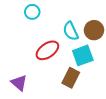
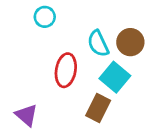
red ellipse: (47, 50) -> (66, 70), turned -45
cyan square: (83, 55) -> (115, 77), turned -30

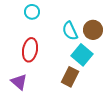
red ellipse: (66, 70) -> (30, 50), moved

